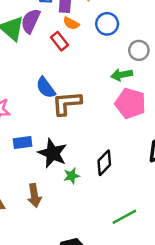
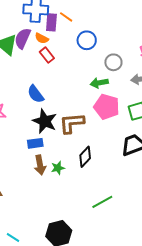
orange semicircle: (71, 23) -> (42, 38), moved
brown L-shape: (67, 103) -> (72, 123), moved
blue rectangle: (23, 143) -> (35, 143), moved
black star: (53, 153) -> (45, 121), moved
brown arrow: (34, 196) -> (40, 165), moved

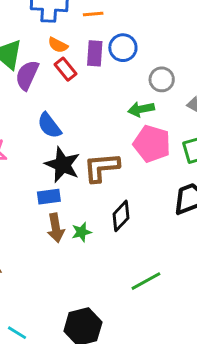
orange line: (66, 17) -> (93, 14), turned -40
purple rectangle: (51, 22) -> (95, 53), moved
purple semicircle: (23, 38) -> (27, 75), moved

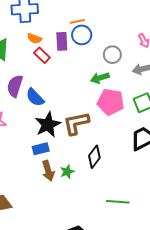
orange line: (93, 14) -> (77, 21), moved
purple semicircle: (27, 75) -> (15, 86), moved
black star: (63, 165) -> (48, 125), turned 30
green line: (146, 281) -> (118, 202), turned 40

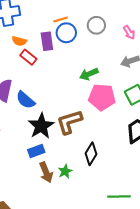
gray circle: (112, 55) -> (96, 25), moved

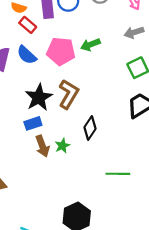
pink pentagon: (102, 97) -> (61, 51), moved
blue semicircle: (26, 100) -> (27, 55), moved
brown L-shape: (69, 122) -> (69, 94), turned 136

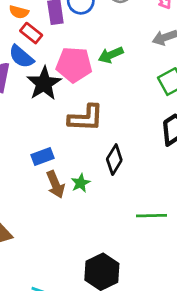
blue semicircle: (27, 55) -> (21, 57), moved
brown L-shape: (69, 94) -> (86, 118), turned 64
black star: (39, 97) -> (44, 83), moved

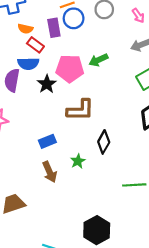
blue semicircle: (21, 57) -> (28, 64), turned -40
black star: (44, 83) -> (47, 84), size x0.7
brown arrow: (55, 184) -> (50, 172), moved

